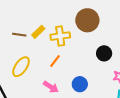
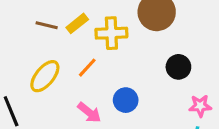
orange line: (55, 61) -> (87, 68), moved
blue circle: (80, 84) -> (126, 100), moved

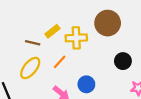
brown line: (47, 25) -> (33, 43), moved

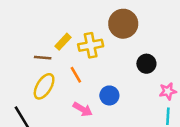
orange line: (60, 62) -> (76, 75), turned -64

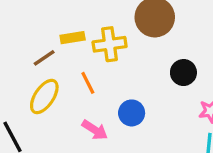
yellow rectangle: (63, 42) -> (73, 38), turned 35
brown line: (43, 58) -> (44, 58), turned -42

